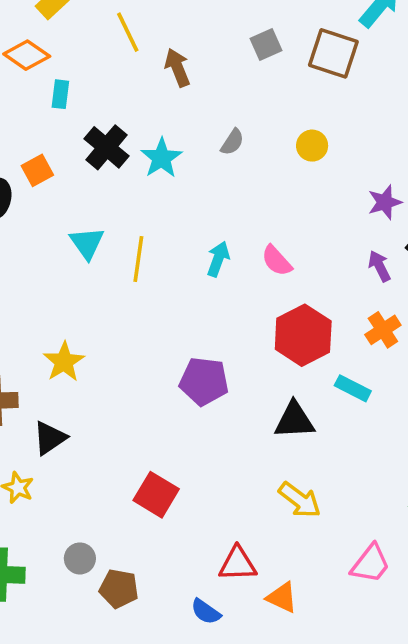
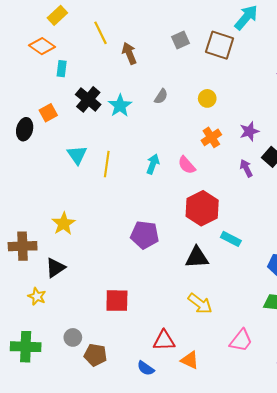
orange cross: (383, 330) -> (211, 137), moved
red square: (156, 495) -> (117, 301), turned -30

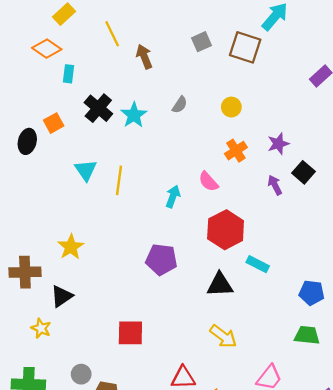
cyan arrow: (153, 164) -> (173, 196), moved

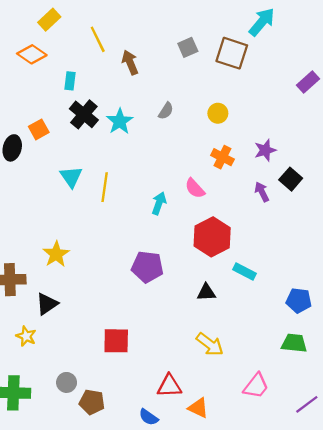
cyan rectangle: (69, 74) -> (70, 81), moved
orange cross: (236, 151) -> (222, 157), turned -30
black triangle: (220, 285) -> (206, 292), size x0.7

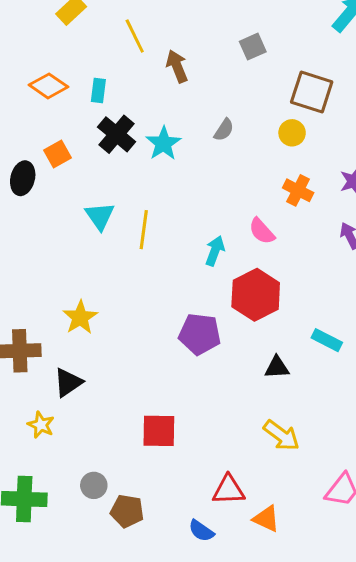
brown square: (232, 53) -> (312, 92), moved
orange diamond: (32, 54) -> (48, 86), moved
red hexagon: (212, 237) -> (256, 295), moved

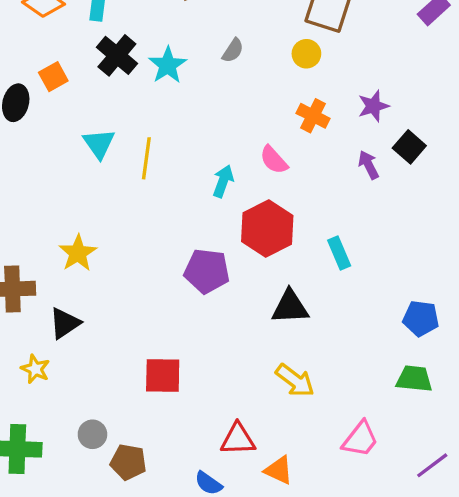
cyan rectangle: (327, 340) -> (339, 253), moved, turned 40
black triangle: (277, 367) -> (290, 307), size x1.4

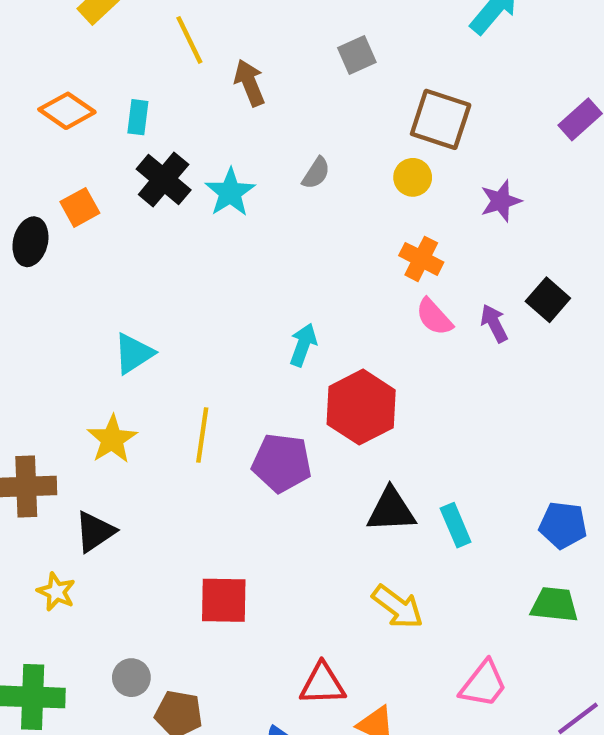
purple star: (373, 106) -> (501, 201), moved
cyan triangle: (99, 144) -> (134, 353), moved, turned 32
yellow line: (146, 158) -> (202, 435), moved
pink semicircle: (274, 160) -> (434, 317), moved
cyan rectangle: (339, 253) -> (456, 525), moved

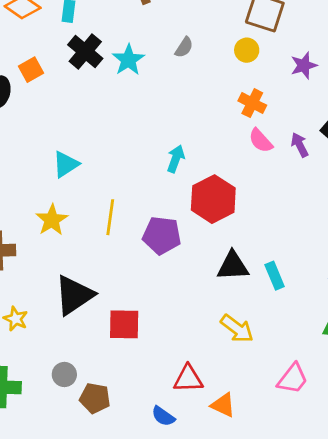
black triangle: (95, 532) -> (74, 295), moved, size x1.5

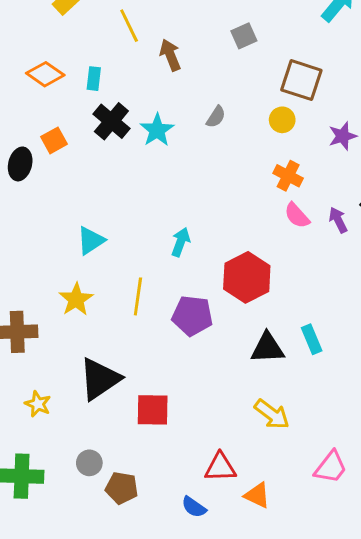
cyan arrow: (176, 159) -> (181, 242), moved
cyan rectangle: (275, 276) -> (312, 339), moved

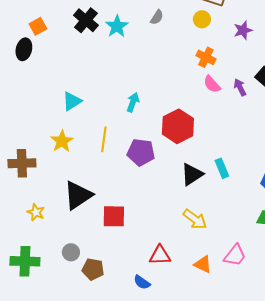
orange square: (54, 140) -> (38, 26), moved
black triangle: (267, 348) -> (192, 174), turned -30
orange triangle: (257, 495) -> (203, 264), moved

